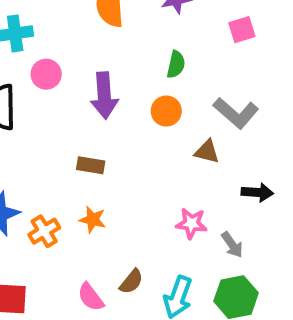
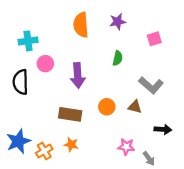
orange circle: (166, 111) -> (107, 107), moved
brown rectangle: (91, 165) -> (70, 114), size x1.5

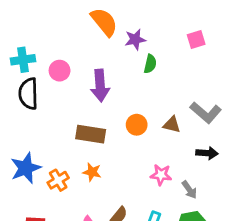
purple star: (118, 22) -> (135, 39), moved
orange semicircle: (81, 25) -> (104, 22), turned 145
cyan cross: (28, 41) -> (23, 60), moved
gray L-shape: (151, 85) -> (206, 113), moved

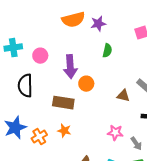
orange semicircle: (104, 22) -> (73, 20), turned 115
purple star: (135, 39) -> (98, 24), moved
black semicircle: (28, 94) -> (25, 86), moved
orange circle: (137, 125) -> (86, 84), moved

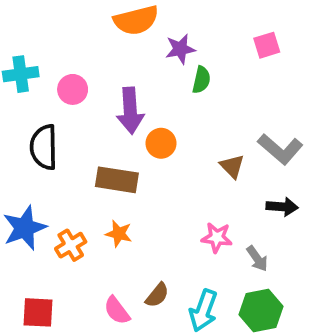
purple star: (98, 24) -> (180, 49), moved
brown triangle: (123, 96) -> (232, 166), turned 32

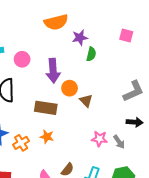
pink square: (267, 45) -> (126, 36), turned 32
gray L-shape: (280, 149) -> (133, 91), turned -65
brown triangle: (232, 166) -> (86, 101), moved
gray arrow: (257, 259) -> (119, 142), moved

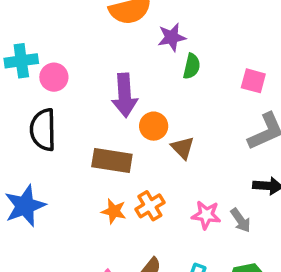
pink square: (126, 36) -> (253, 81), moved
pink circle: (22, 59) -> (54, 77), moved
orange cross: (21, 143) -> (150, 206), moved

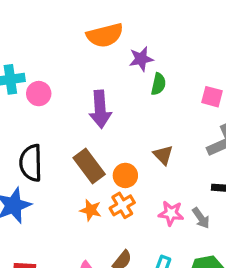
orange circle: (154, 126) -> (125, 175), moved
black semicircle: (43, 130) -> (31, 163), moved
brown triangle: (183, 148) -> (163, 155), moved
brown rectangle: (112, 161) -> (89, 166), turned 44

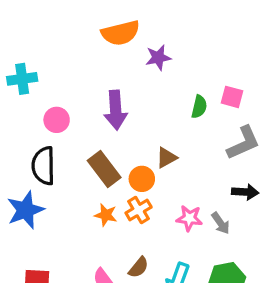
green semicircle: (158, 84) -> (199, 107), moved
pink circle: (39, 94) -> (57, 120), moved
brown triangle: (163, 155) -> (166, 158), moved, turned 45

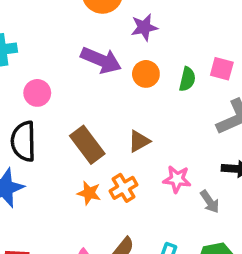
purple arrow: (116, 110) -> (101, 60), moved, turned -63
brown triangle: (166, 158) -> (139, 141), moved
orange circle: (142, 179) -> (146, 74), moved
pink star: (189, 218) -> (177, 179), moved

